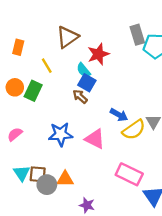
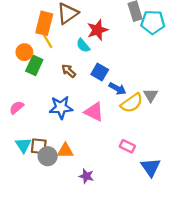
orange rectangle: (18, 47) -> (44, 23), moved, size x1.5
blue square: (87, 83) -> (100, 72), moved
orange circle: (15, 87) -> (24, 52), moved
brown arrow: (80, 97) -> (69, 71), moved
pink rectangle: (129, 174) -> (127, 146), size x0.6

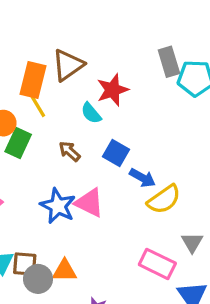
gray triangle: (151, 95) -> (192, 242), moved
blue star: (61, 107) -> (58, 206), turned 30
pink triangle: (94, 112) -> (89, 203), moved
pink rectangle: (127, 146) -> (157, 264), size x1.5

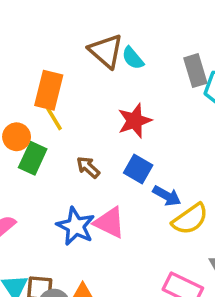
brown triangle: (68, 65) -> (106, 51), moved, turned -44
red star: (113, 90) -> (135, 121), moved
cyan semicircle: (91, 113) -> (133, 58), moved

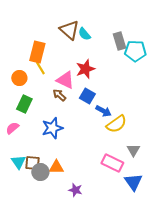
green rectangle: (33, 158) -> (24, 104), moved
pink triangle: (110, 223) -> (65, 80), moved
blue star: (76, 226) -> (52, 128), turned 30

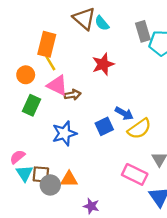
pink triangle: (65, 80) -> (57, 85), moved
brown arrow: (59, 95) -> (73, 95), turned 128
blue square: (87, 96) -> (104, 126), moved, turned 35
pink semicircle: (12, 128) -> (17, 157), moved

